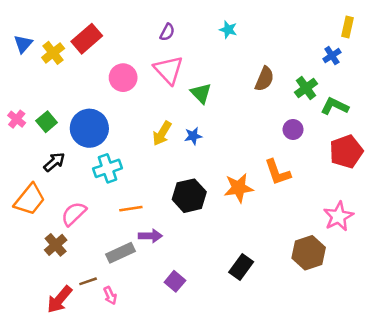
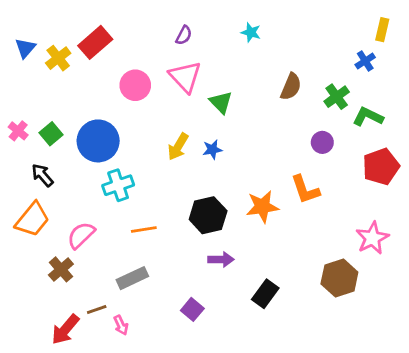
black arrow: (54, 162) -> (42, 175), moved, turned -90
purple arrow: (150, 236) -> (221, 259), moved

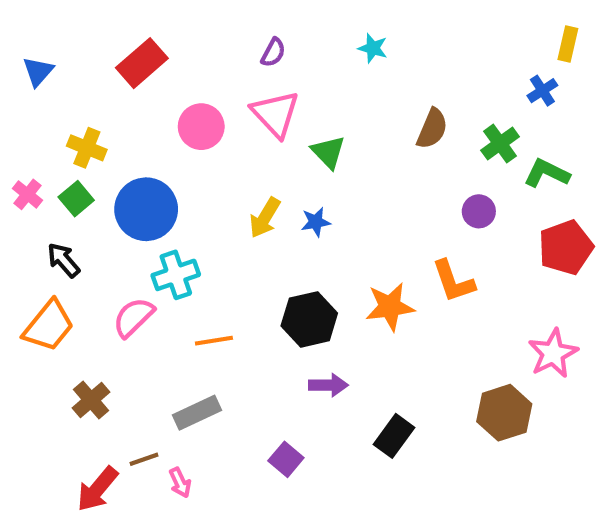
yellow cross: (58, 58) -> (87, 148), moved, turned -30
pink semicircle: (81, 235) -> (133, 317), moved

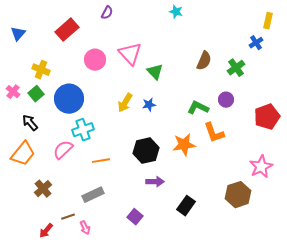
cyan star: (373, 48) -> (176, 12), moved
purple semicircle: (273, 52) -> (107, 13), moved
green L-shape: (547, 173) -> (198, 108), moved
red arrow: (97, 489) -> (46, 231), size x0.7

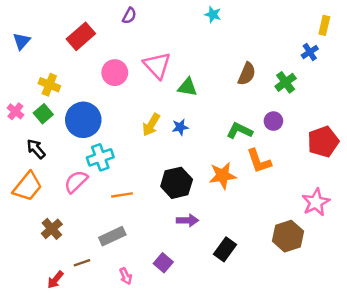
green triangle: (155, 72) -> (187, 87), turned -36
pink arrow: (85, 228) -> (126, 276), moved

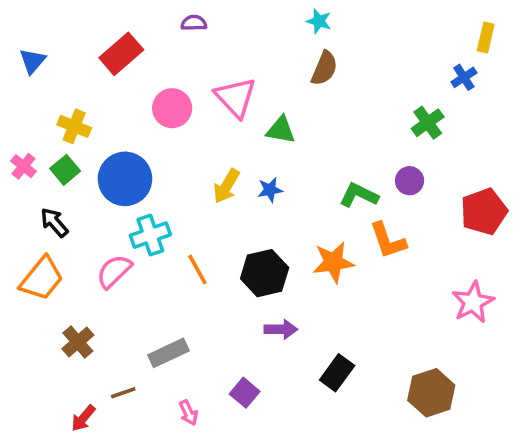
purple semicircle: (129, 16) -> (194, 23), turned -119
brown semicircle: (247, 74) -> (324, 68), moved
orange line: (122, 195) -> (197, 269), moved, turned 70
brown hexagon: (288, 236) -> (431, 393), moved

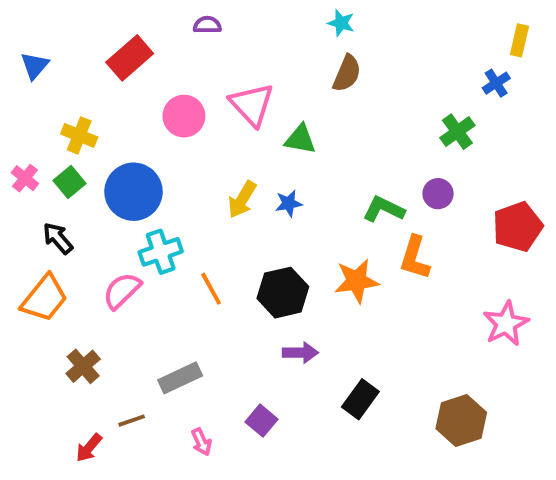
orange L-shape: (388, 240) -> (415, 258), turned 36

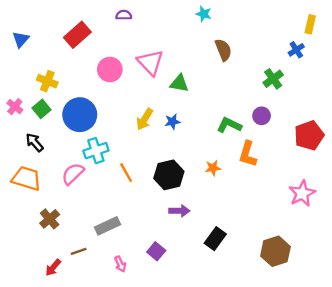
brown semicircle: (347, 73) -> (223, 50), moved, turned -45
orange star: (357, 281) -> (213, 168), size x0.6
orange trapezoid: (44, 298) -> (26, 178), turned -112

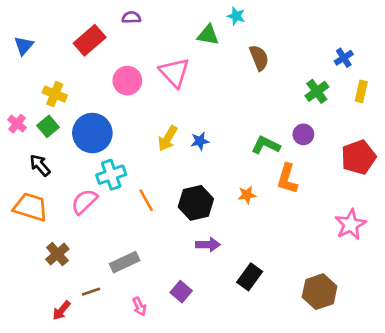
purple semicircle: (124, 15) -> (131, 17), moved
yellow rectangle: (310, 24) -> (361, 91), moved
green triangle: (179, 83) -> (208, 35), moved

